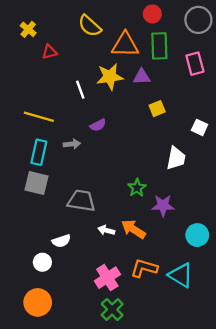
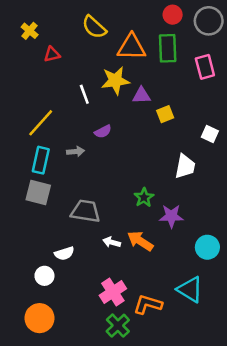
red circle: (152, 14) -> (173, 15), moved
purple triangle: (142, 77) -> (141, 95), moved
yellow line: (39, 117) -> (41, 123), turned -64
orange L-shape: (144, 268) -> (148, 304), moved

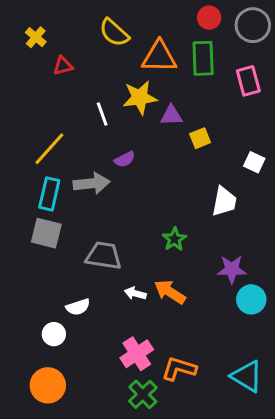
gray arrow: (76, 151) -> (92, 183), size x1.6
purple star: (171, 216) -> (232, 269), moved
cyan triangle: (190, 290) -> (247, 376), moved

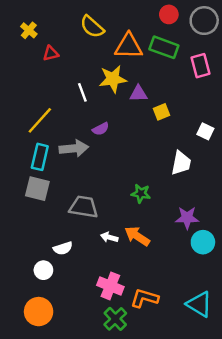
green rectangle: (203, 58) -> (164, 47), turned -68
green star: (174, 239) -> (141, 193), turned -30
pink cross: (137, 354) -> (110, 286), turned -35

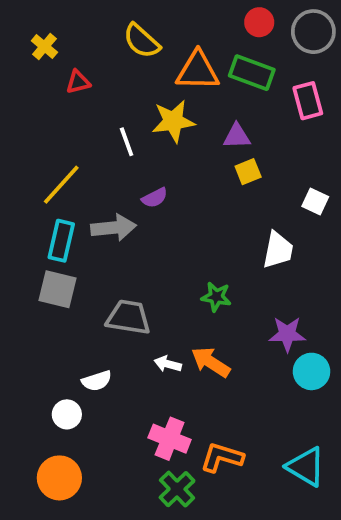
purple triangle: (138, 94) -> (237, 136), moved

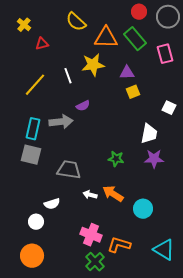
green rectangle: (252, 73) -> (135, 39), turned 30
yellow line: (61, 185) -> (35, 85), moved
purple star: (287, 334) -> (154, 159), moved
cyan circle: (312, 371) -> (143, 209), moved

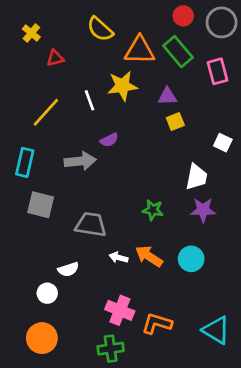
cyan rectangle: (33, 129) -> (25, 162), moved
cyan circle: (143, 209) -> (191, 259), moved
green cross: (95, 262) -> (111, 349), moved, turned 36

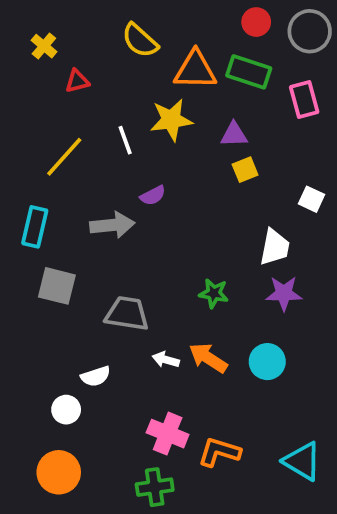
green rectangle: (178, 52) -> (249, 72), turned -32

